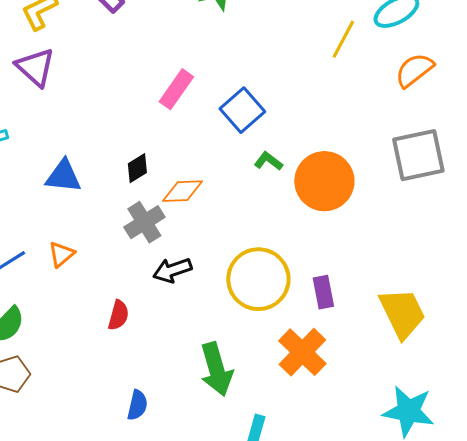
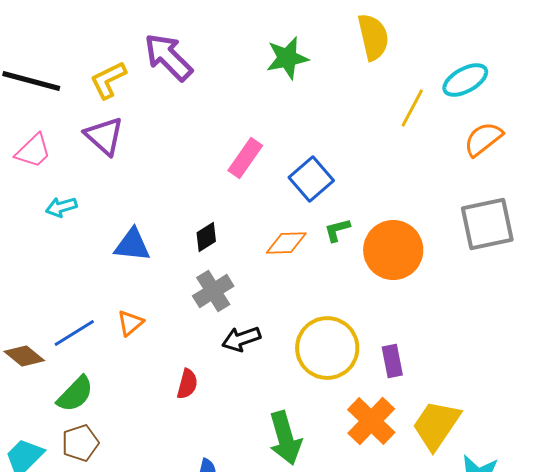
green L-shape: (268, 161) -> (337, 230), turned -52
orange diamond: (182, 191) -> (286, 243), moved
yellow trapezoid: (402, 313) -> (436, 425), moved, turned -120

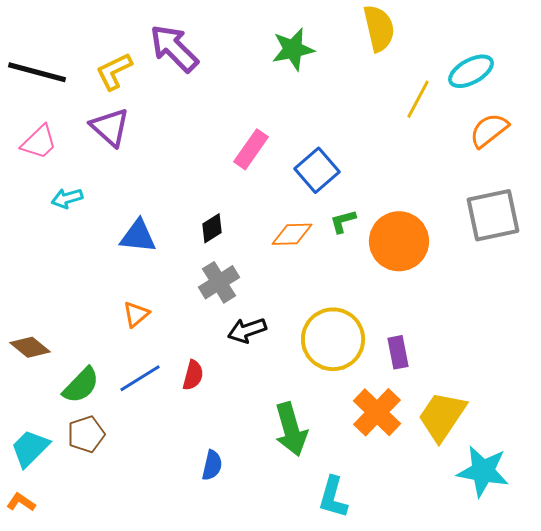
blue line: (74, 333) -> (140, 378), moved

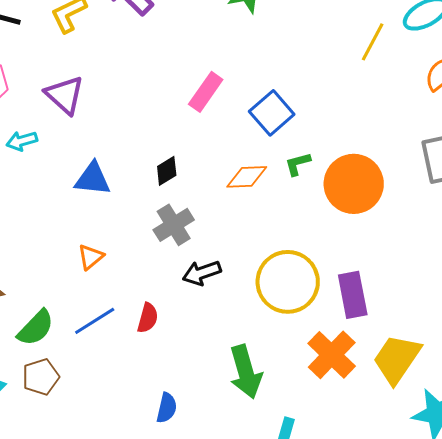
purple triangle: (110, 127) -> (65, 95), moved
purple rectangle: (398, 352) -> (353, 295), size x1.4

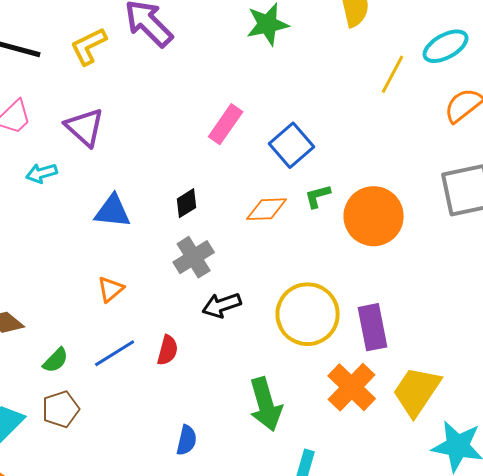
green semicircle: (36, 328) -> (56, 360), size x0.7

